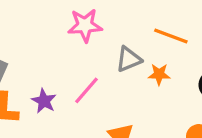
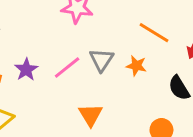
gray triangle: (129, 59) -> (101, 60), moved, turned -45

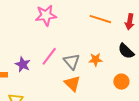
gray triangle: (101, 60) -> (72, 61), moved
orange star: (136, 66) -> (96, 60), moved

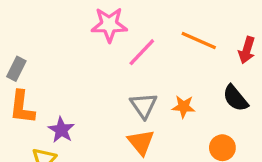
pink line: (49, 56) -> (142, 52), moved
purple star: (23, 64) -> (61, 130), moved

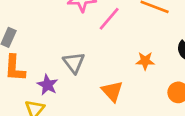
gray triangle: (144, 106) -> (74, 63), moved

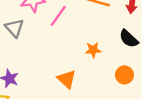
gray triangle: (74, 63) -> (14, 28), moved

